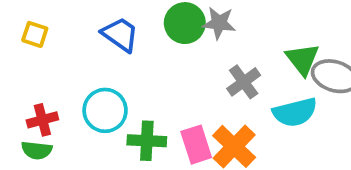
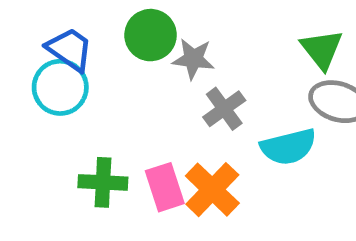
gray star: (219, 23) -> (193, 59), moved
green triangle: (302, 59) -> (322, 49), moved
cyan circle: (105, 110) -> (60, 87), moved

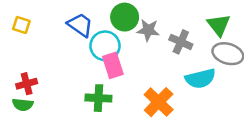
cyan circle: (60, 87) -> (105, 46), moved
gray cross: (224, 109) -> (181, 42), moved, turned -30
pink rectangle: (165, 187) -> (113, 65), moved

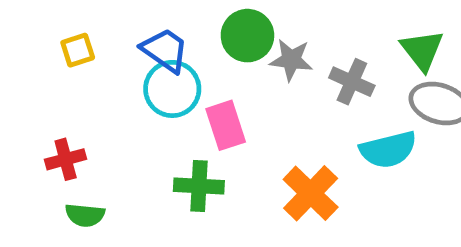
yellow square: (21, 25) -> (78, 50), moved, turned -36
cyan circle: (105, 46) -> (172, 89), moved
green semicircle: (23, 105) -> (85, 215), moved

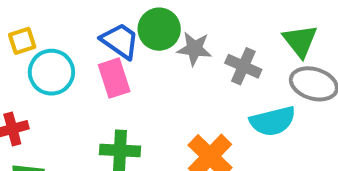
blue trapezoid: (165, 50) -> (120, 41), moved
cyan circle: (172, 89) -> (51, 72), moved
pink rectangle: (226, 125) -> (114, 78), moved

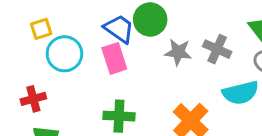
gray star: (194, 49) -> (178, 52), moved

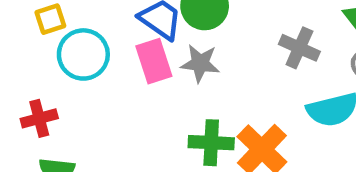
gray star: (178, 52) -> (200, 63), moved
green cross: (119, 116) -> (211, 143), moved

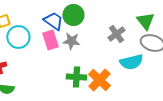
gray cross: (299, 48) -> (116, 34), turned 30

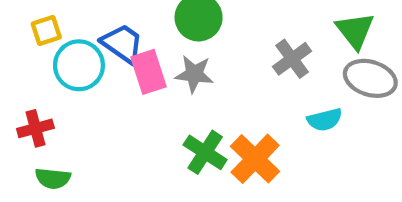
blue trapezoid: (53, 21) -> (122, 44), moved
cyan semicircle: (131, 62) -> (325, 120), size x0.7
green cross: (76, 77) -> (205, 152), turned 30

